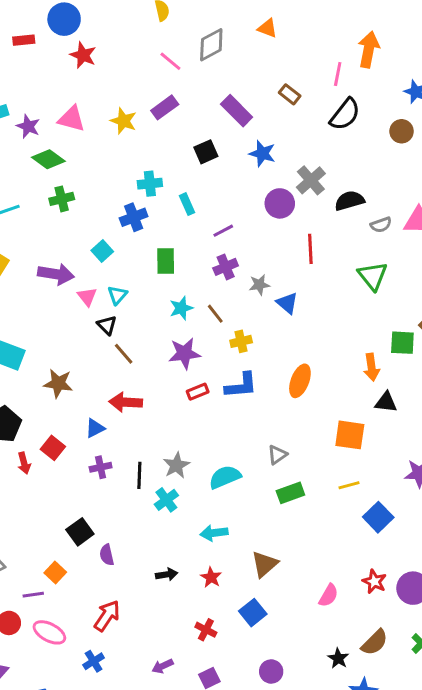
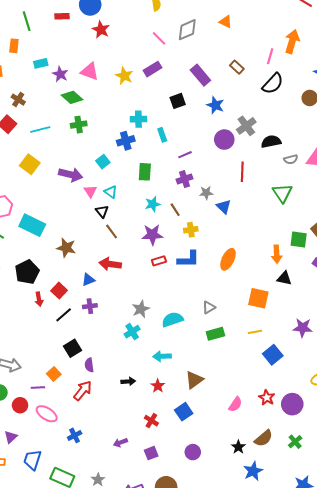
cyan triangle: (117, 295) -> (111, 192), turned -40
black line: (139, 475) -> (64, 315), moved, turned 42
red arrow: (107, 616) -> (83, 391), moved

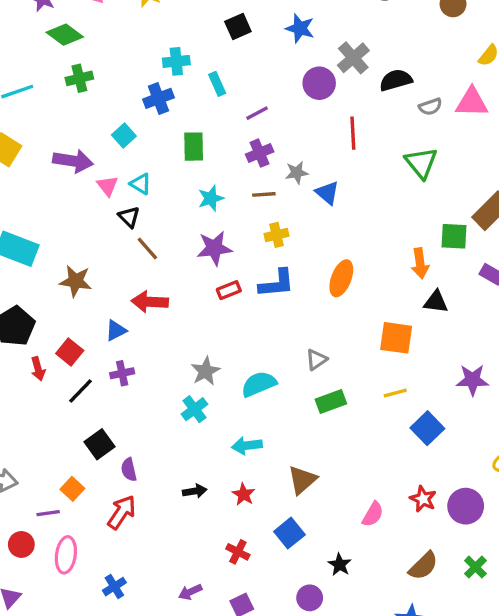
brown line: (175, 210) -> (264, 194), moved, turned -56
pink ellipse: (47, 414) -> (66, 555), turned 70
black star: (238, 447) -> (340, 565), moved

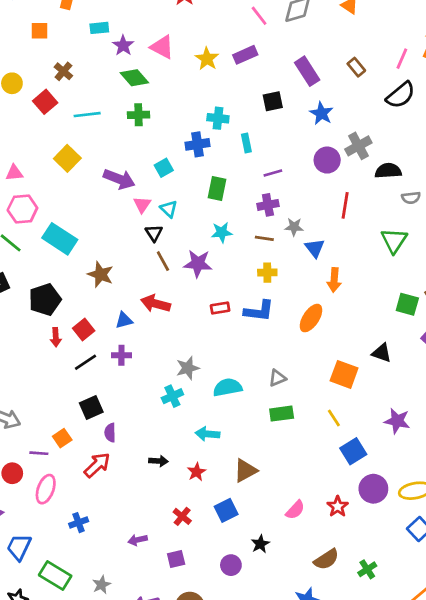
purple star: (214, 248) -> (198, 264), moved
orange arrow: (420, 263) -> (334, 280), moved
yellow line: (395, 393) -> (334, 418), turned 60
purple circle: (466, 506) -> (373, 489), moved

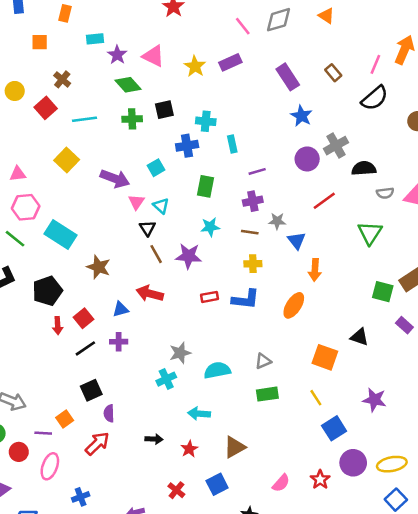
black square: (273, 101) -> (164, 110), moved
red line: (345, 205) -> (324, 201), turned 45

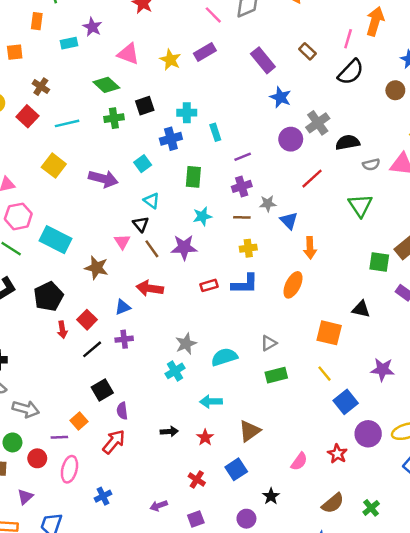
purple star: (117, 55) -> (92, 27), moved
pink triangle: (136, 202) -> (122, 242), moved

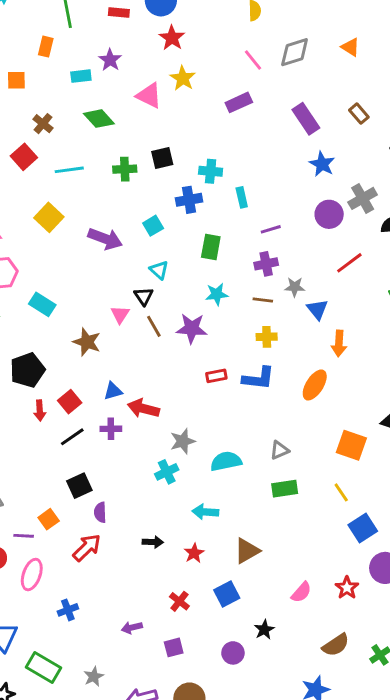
yellow star: (170, 60) -> (183, 78), moved
green diamond: (106, 85) -> (99, 119), moved
cyan rectangle: (56, 240) -> (42, 304), size x0.7
red arrow: (150, 288) -> (143, 408), moved

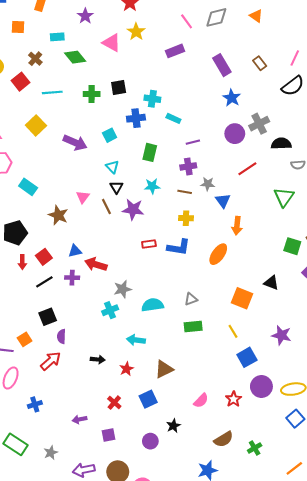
cyan rectangle: (81, 76) -> (57, 37), moved
cyan rectangle: (242, 197) -> (173, 118), turned -56
black triangle: (144, 296) -> (117, 187), moved

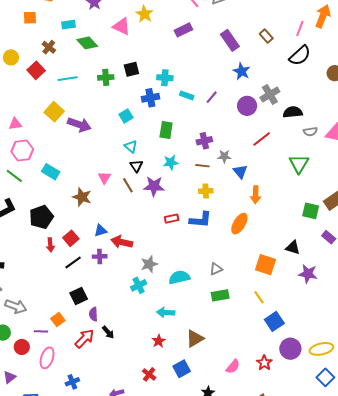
purple line: (193, 142) -> (212, 97), moved, turned -32
purple arrow: (75, 143) -> (79, 125), moved
purple star: (281, 335) -> (308, 274), moved
black arrow: (98, 359) -> (108, 332), moved, turned 48

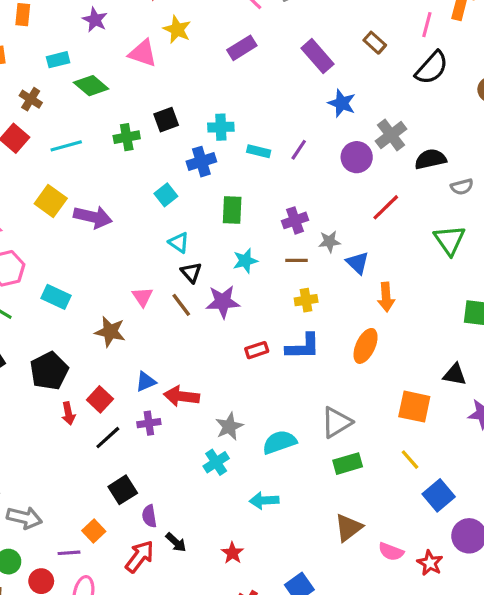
gray triangle: (216, 269) -> (336, 422), size x1.5
brown triangle: (195, 339) -> (348, 528), moved
red star: (159, 341) -> (232, 553), moved
pink semicircle: (233, 367) -> (391, 552), moved, turned 77

